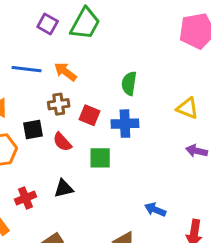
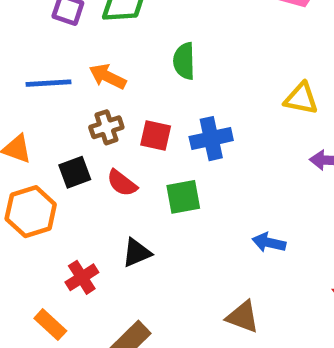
green semicircle: (129, 83) -> (184, 61), moved
blue arrow: (155, 210) -> (269, 243), moved

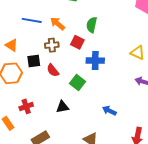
red square: (156, 136) -> (77, 42), moved
green square: (183, 197) -> (77, 83), turned 35
black triangle: (137, 253) -> (62, 107), moved

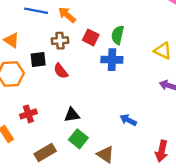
green semicircle: (92, 25) -> (118, 35), moved
green square: (77, 83) -> (78, 139), moved

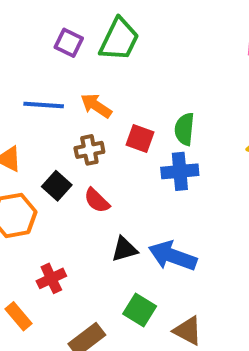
black square: (38, 59) -> (57, 186), turned -35
black triangle: (72, 115) -> (124, 249), moved
blue arrow: (128, 120) -> (173, 256), moved, size x1.6

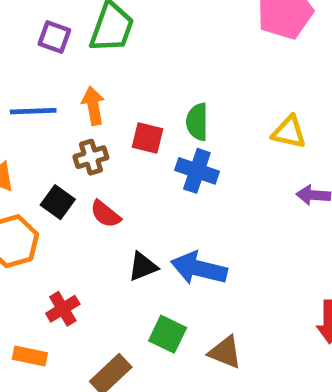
orange arrow: (96, 106) -> (93, 106), turned 52
blue cross: (180, 171) -> (197, 171), turned 30
orange rectangle: (19, 316) -> (30, 356), turned -32

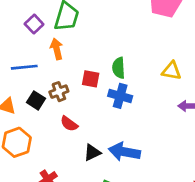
purple square: (54, 37) -> (34, 24), turned 30
orange arrow: (93, 106) -> (57, 49), moved
black square: (58, 202) -> (36, 100), moved

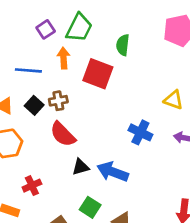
green semicircle: (119, 68) -> (123, 45), moved
red square: (91, 79) -> (98, 74), moved, size x1.6
blue cross: (120, 96) -> (140, 132), moved
red semicircle: (69, 124) -> (63, 134), size x1.5

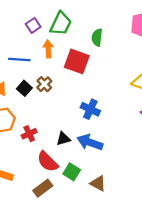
brown cross: (58, 101) -> (44, 84), turned -32
blue cross: (140, 132) -> (90, 109), moved
red semicircle: (63, 134) -> (48, 162), moved
red cross: (32, 186) -> (29, 134), moved

